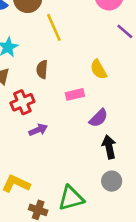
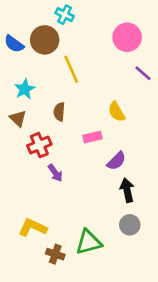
purple arrow: (38, 130) -> (55, 173), turned 78

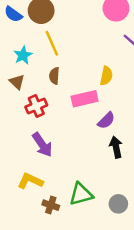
yellow line: (71, 69) -> (52, 43), moved
yellow semicircle: (116, 112) -> (106, 76), turned -138
pink rectangle: (93, 137) -> (85, 99), size x1.5
purple arrow: (55, 173) -> (42, 145), moved, size x1.5
gray circle: (130, 225) -> (118, 204), moved

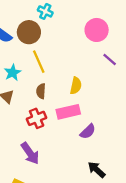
yellow semicircle: (106, 76) -> (76, 86), moved
red cross: (36, 106) -> (37, 118), moved
black arrow: (116, 147) -> (97, 170), moved, turned -36

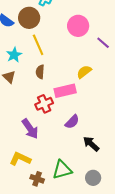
pink circle: (97, 30) -> (78, 26), moved
yellow semicircle: (76, 86) -> (84, 72), moved, turned -140
red cross: (37, 118) -> (44, 104), moved
purple semicircle: (88, 131) -> (72, 122), moved

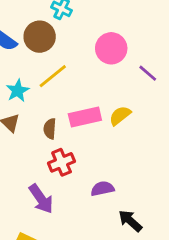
yellow line: (38, 45) -> (53, 76), turned 75
brown semicircle: (40, 72) -> (50, 129), moved
pink rectangle: (65, 91) -> (85, 117), moved
purple semicircle: (72, 122) -> (102, 189), turned -147

